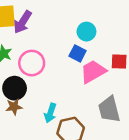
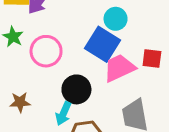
blue square: (78, 53) -> (103, 44), size x1.6
black circle: (15, 88) -> (76, 89), moved

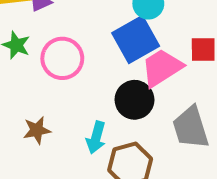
blue square: (103, 44) -> (136, 40), turned 36
black circle: (76, 89) -> (134, 100), moved

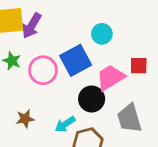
blue square: (136, 40) -> (76, 60), moved
cyan arrow: (96, 138) -> (65, 124), turned 40

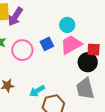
blue square: (76, 60) -> (47, 44), size x0.6
pink trapezoid: (110, 77) -> (71, 45), moved
black circle: (92, 99) -> (88, 62), moved

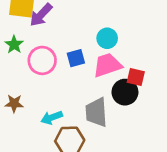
gray trapezoid: (85, 89) -> (96, 112), moved

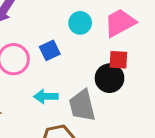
pink trapezoid: (107, 65) -> (120, 23), moved
cyan arrow: (52, 118) -> (46, 96), moved, turned 30

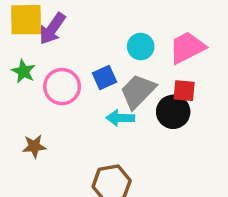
cyan arrow: (46, 96) -> (120, 118), moved
gray trapezoid: (82, 105) -> (138, 91), moved, turned 56

